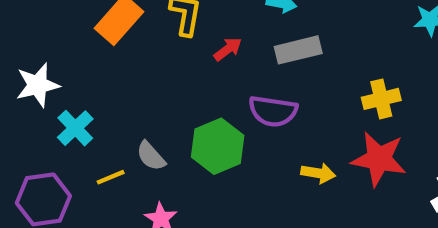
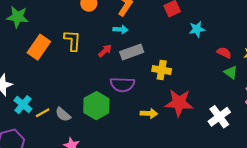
red arrow: (228, 49) -> (105, 51), moved
yellow cross: (381, 99) -> (162, 70), moved, turned 30
yellow line: (111, 177) -> (43, 113), moved

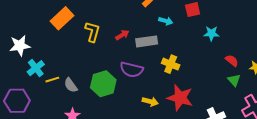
cyan arrow: (120, 29) -> (166, 21), moved
yellow L-shape: (72, 40) -> (92, 32), moved

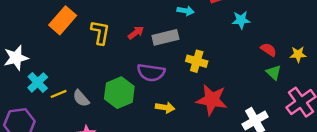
yellow arrow: (150, 102) -> (165, 108), moved

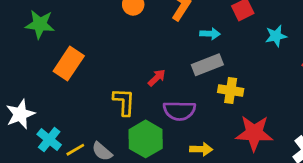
yellow L-shape: (100, 32) -> (124, 102), moved
red arrow: (136, 33) -> (157, 78), moved
gray rectangle: (165, 37) -> (207, 65), moved

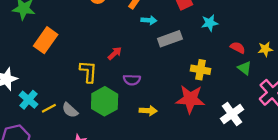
cyan arrow: (210, 34) -> (149, 20), moved
gray rectangle: (207, 65) -> (170, 39), moved
yellow cross: (231, 91) -> (201, 70), moved
purple semicircle: (179, 111) -> (132, 80), size x0.7

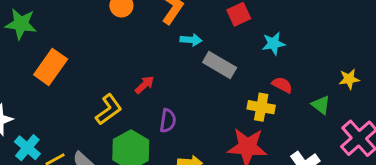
gray rectangle: (170, 39) -> (220, 65), turned 50
red semicircle: (238, 48) -> (282, 85), moved
yellow L-shape: (88, 72) -> (109, 110), turned 50
purple semicircle: (132, 80) -> (168, 121), turned -84

